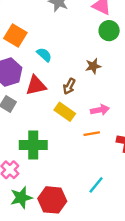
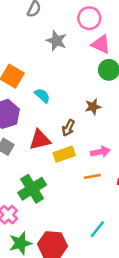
red triangle: (36, 85) -> (40, 140), moved
yellow rectangle: (65, 112) -> (64, 154), turned -54
green cross: (33, 145) -> (32, 189), turned -32

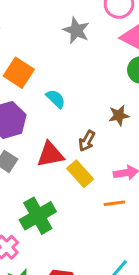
yellow rectangle: (64, 154) -> (80, 174), turned 65

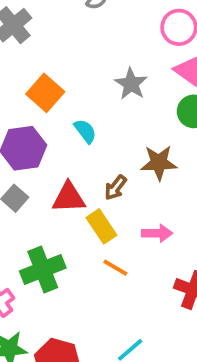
gray star: (76, 30) -> (131, 84), moved
brown star: (119, 115) -> (159, 163), size x1.4
orange line: (114, 203) -> (115, 268), moved, turned 30

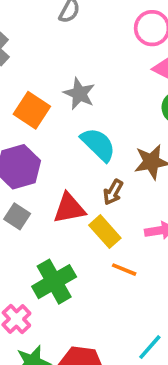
gray star: (131, 84) -> (79, 94), moved
cyan semicircle: (85, 131) -> (98, 144), moved, size x1.5

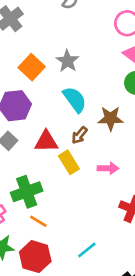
orange line: (124, 270) -> (38, 221), moved

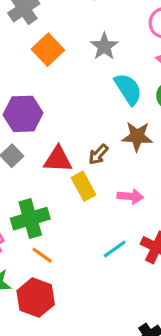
gray star: (67, 61) -> (104, 46), moved
orange square: (32, 67) -> (48, 50), moved
cyan semicircle: (75, 99) -> (128, 89), moved
cyan line: (87, 250) -> (115, 249), moved

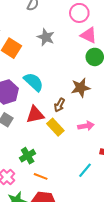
cyan semicircle: (128, 89) -> (34, 82), moved
green cross: (30, 219) -> (28, 156), size x0.7
cyan line: (115, 249) -> (85, 170), moved

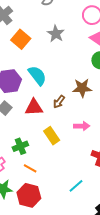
yellow rectangle: (55, 127) -> (52, 136), moved
cyan line: (85, 170) -> (76, 186), moved

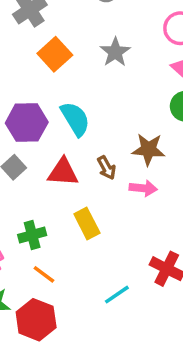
brown arrow: (59, 102) -> (106, 168), turned -72
pink arrow: (82, 126) -> (143, 188), moved
cyan line: (76, 186) -> (117, 295), moved

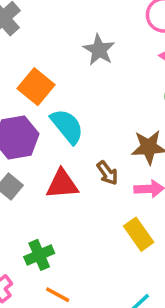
orange square: (55, 54) -> (36, 87), moved
yellow rectangle: (87, 223) -> (139, 234), moved

